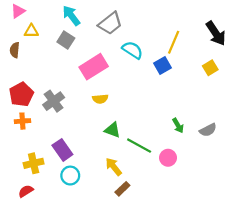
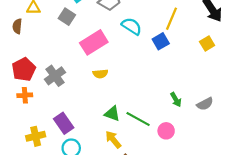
green triangle: (112, 130) -> (112, 114), moved

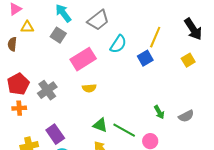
cyan semicircle: (132, 26) -> (118, 44), turned 90

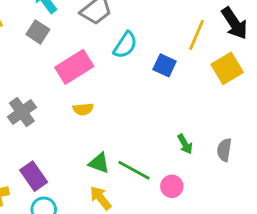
yellow line: (155, 37) -> (197, 35), moved
blue square: (145, 58) -> (165, 65), turned -35
yellow square: (188, 60) -> (227, 68), size x1.5
gray semicircle: (186, 116) -> (224, 150), turned 126

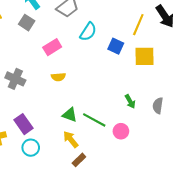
pink rectangle: (74, 67) -> (52, 47), size x0.7
yellow square: (227, 68) -> (144, 56), moved, turned 30
gray cross: (22, 112) -> (15, 79), turned -30

